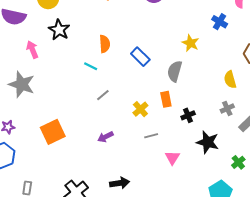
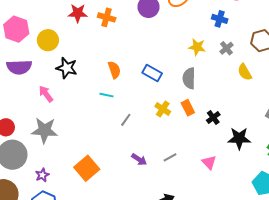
gray cross: (227, 108) -> (226, 48), moved
yellow cross: (140, 109) -> (163, 109), moved
gray line: (151, 136) -> (170, 157), moved
purple arrow: (106, 137) -> (139, 159), turned -105

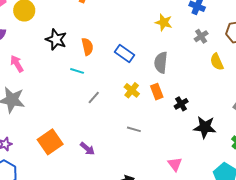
yellow star: (197, 47) -> (164, 22), moved
black star: (67, 68) -> (56, 40), moved
gray line: (170, 157) -> (134, 129), moved, turned 40
purple arrow: (139, 159) -> (87, 149), moved
pink triangle: (209, 162) -> (175, 164), moved

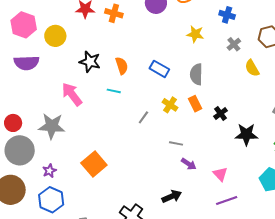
pink arrow: (17, 64) -> (72, 94), moved, size x1.4
gray line: (94, 97) -> (143, 117), moved
purple arrow: (87, 149) -> (189, 164), moved

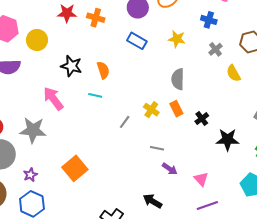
blue rectangle: (159, 69) -> (137, 41), moved
black arrow: (172, 196) -> (152, 201), turned -126

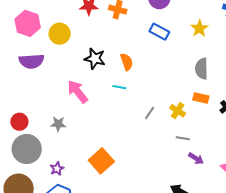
yellow star: (177, 39) -> (199, 28), turned 30
orange rectangle: (176, 109) -> (201, 98), turned -49
yellow cross: (151, 110) -> (178, 111), moved
gray star: (33, 130) -> (58, 124), size x0.6

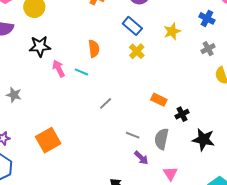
black star: (95, 59) -> (40, 46), moved, turned -30
gray semicircle: (201, 69) -> (161, 139), moved
pink arrow: (78, 92) -> (59, 69), moved, size x0.7
yellow cross: (178, 111) -> (137, 51), moved

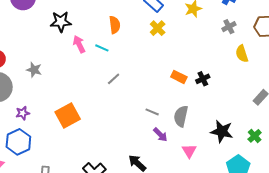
gray line: (106, 103) -> (114, 79), moved
black cross: (182, 114) -> (203, 79), moved
black star: (203, 140) -> (222, 131), moved

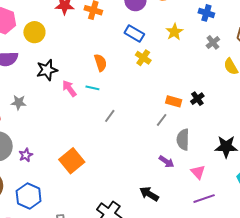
gray star: (34, 70) -> (19, 103), moved
gray line: (152, 112) -> (162, 120), moved, turned -64
purple star: (23, 113) -> (26, 155), moved

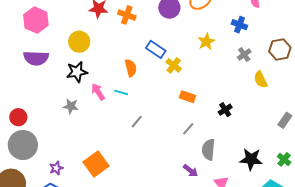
yellow circle: (34, 32) -> (79, 42), moved
blue rectangle: (134, 34) -> (156, 49), moved
orange rectangle: (174, 101) -> (187, 97), moved
gray star: (19, 103) -> (71, 106), moved
purple star: (26, 155) -> (56, 168), moved

